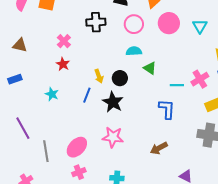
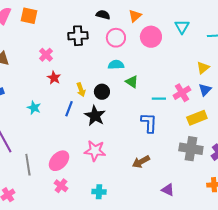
cyan triangle: (200, 26) -> (182, 27), moved
red star: (63, 64) -> (54, 78), moved
pink cross: (79, 172) -> (61, 186), turned -32

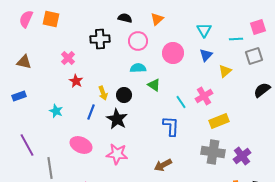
pink circle: (151, 37) -> (173, 53), moved
blue triangle: (205, 90) -> (206, 55), moved
cyan line: (159, 99) -> (181, 102), turned 56
pink ellipse: (59, 161) -> (81, 145), moved, turned 70

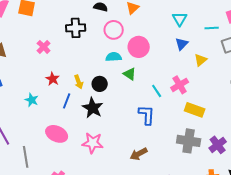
pink circle: (173, 53) -> (139, 47), moved
red star: (76, 81) -> (53, 79), moved
yellow rectangle: (219, 121) -> (195, 110), turned 42

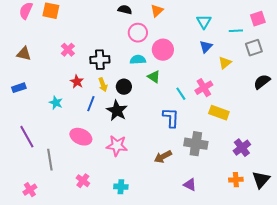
black cross: (76, 28) -> (100, 60), moved
gray cross: (189, 141) -> (196, 144), moved

